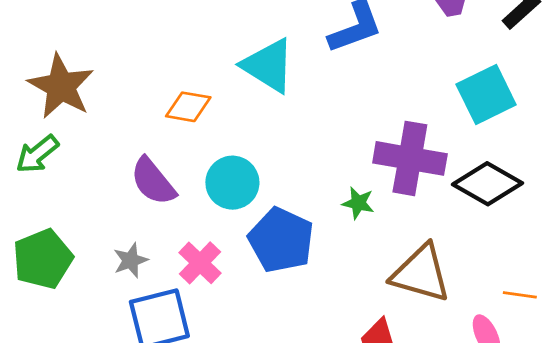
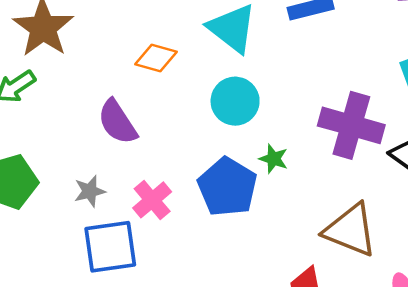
cyan circle: (232, 183) -> (235, 101), moved
green star: (358, 203) -> (274, 159), moved

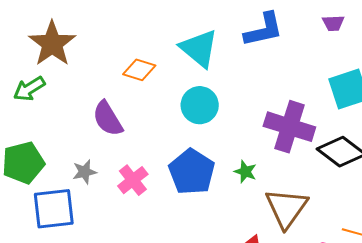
green star: (274, 159) -> (245, 172), moved
brown triangle: (350, 230) -> (286, 208), turned 42
blue square: (110, 247) -> (54, 209), moved

